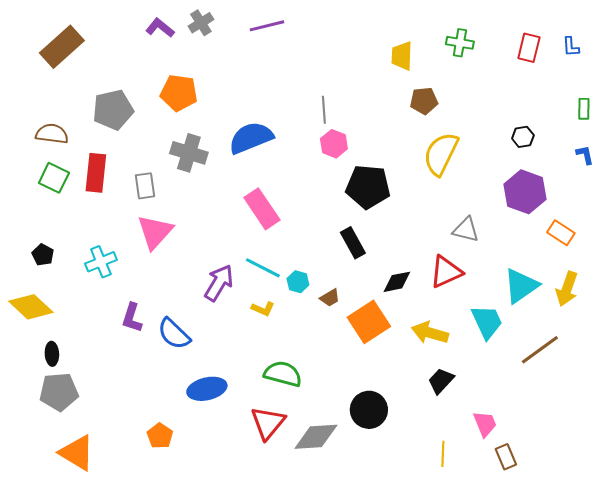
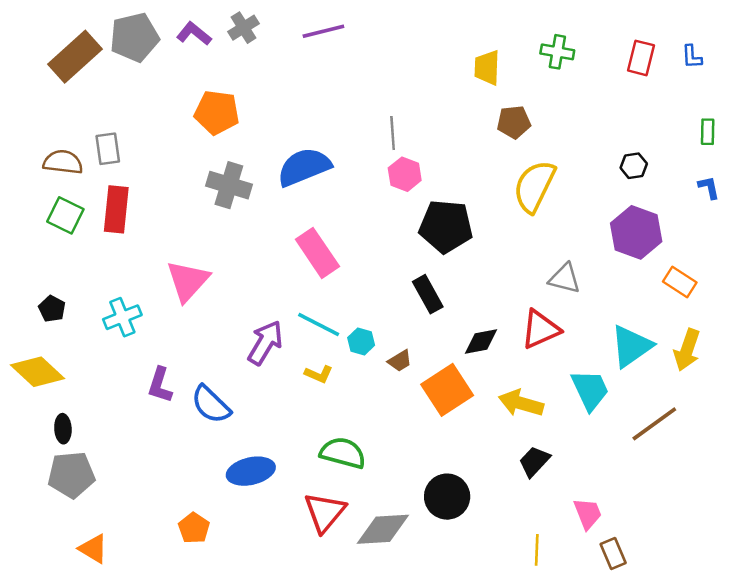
gray pentagon: (113, 110) -> (134, 37), moved
gray rectangle: (145, 186) -> (108, 149), moved
orange triangle: (77, 453) -> (93, 549), size x0.7

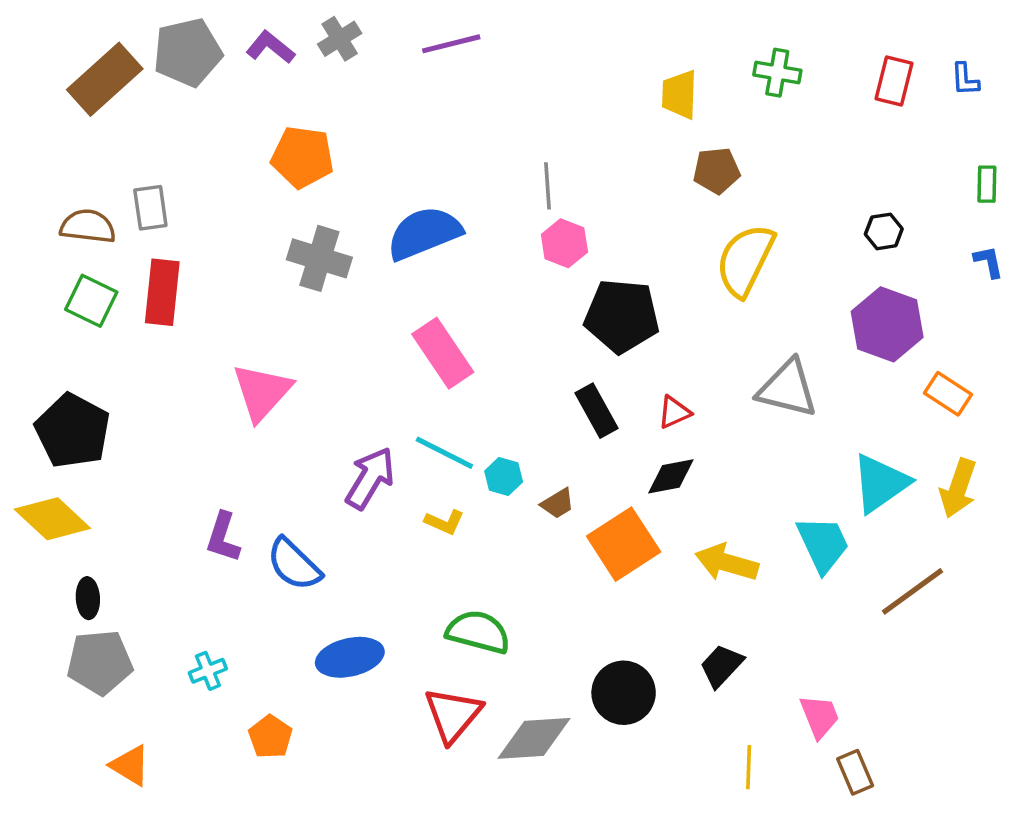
gray triangle: (565, 278) -> (787, 389), size x1.4
black pentagon: (52, 309) -> (73, 431), size x2.0
cyan cross: (122, 317) -> (208, 671), moved, size x0.7
red triangle: (540, 329) -> (674, 412), moved, size x0.6
black trapezoid: (534, 461) -> (722, 666), moved

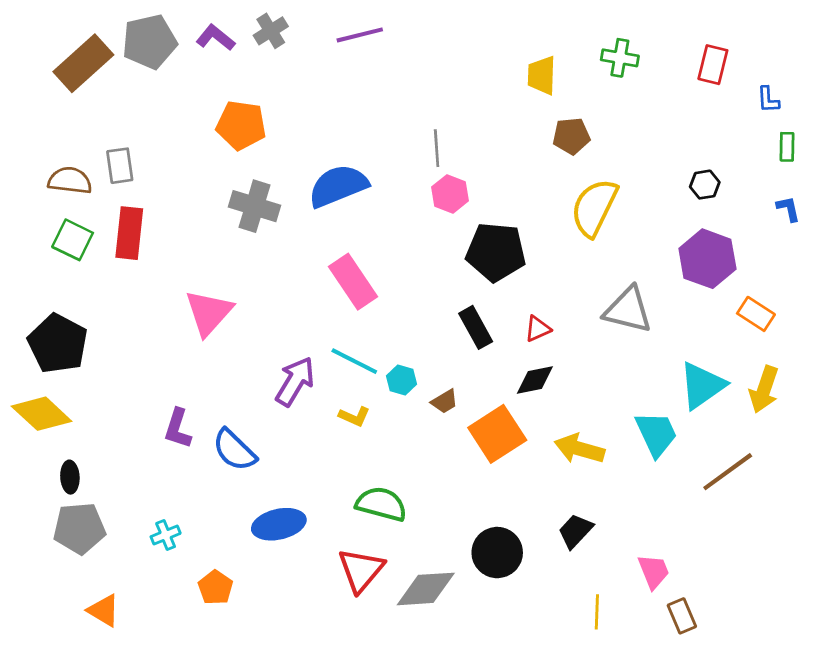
blue L-shape: (965, 79) -> (768, 100), moved

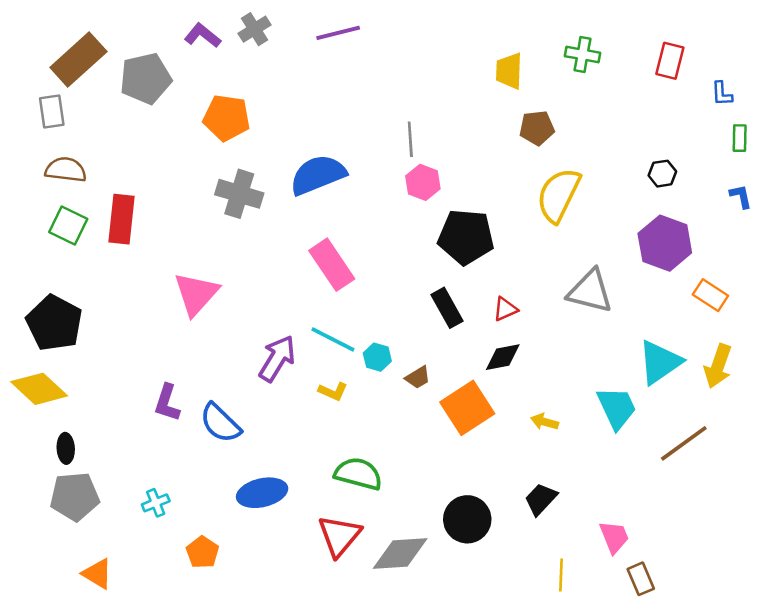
gray pentagon: (149, 42) -> (146, 79), moved
gray rectangle: (120, 166) -> (52, 111), moved
yellow arrow: (579, 449) -> (545, 422), size x0.6

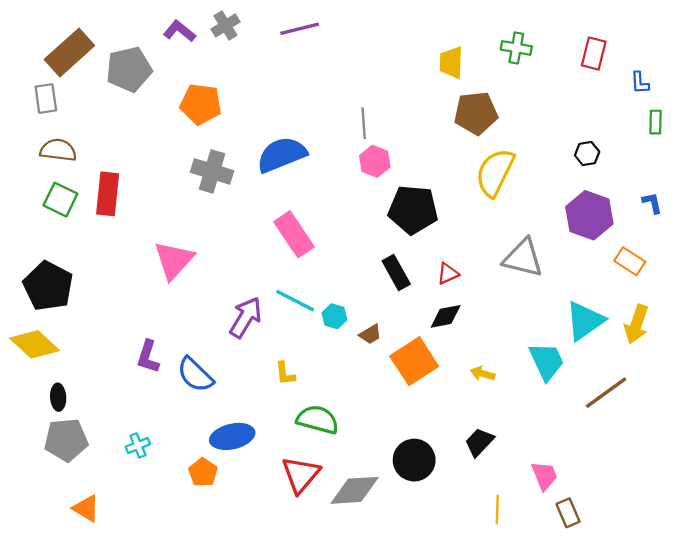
brown pentagon: (537, 128) -> (476, 113), size x1.4
blue L-shape: (741, 196) -> (652, 203), moved
yellow L-shape: (333, 391) -> (285, 374), moved, turned 60
orange pentagon: (203, 552) -> (203, 472), moved

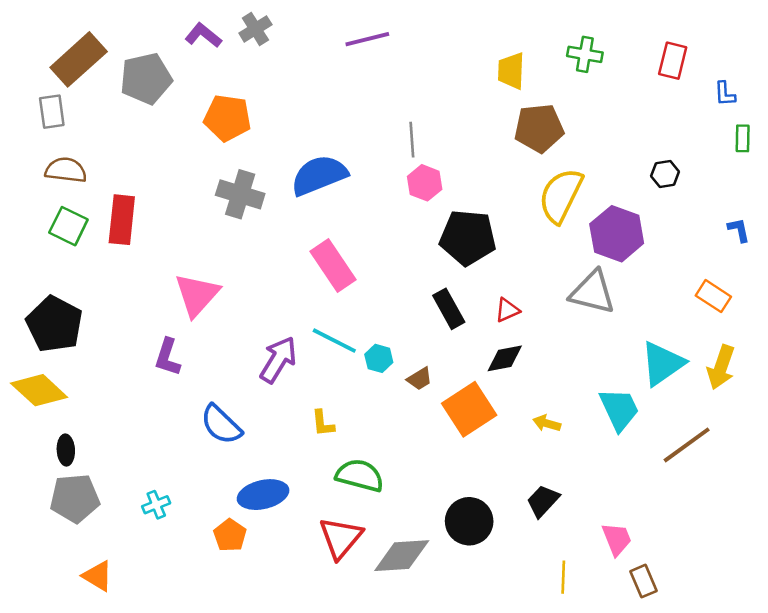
purple line: (300, 29) -> (367, 39), moved
purple hexagon: (589, 215) -> (617, 234), moved
purple L-shape: (148, 357) -> (168, 357), moved

